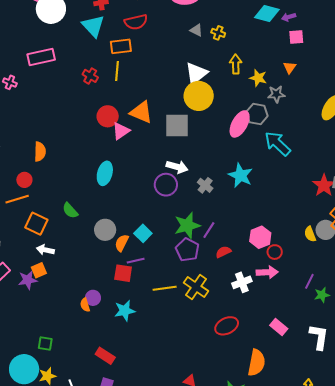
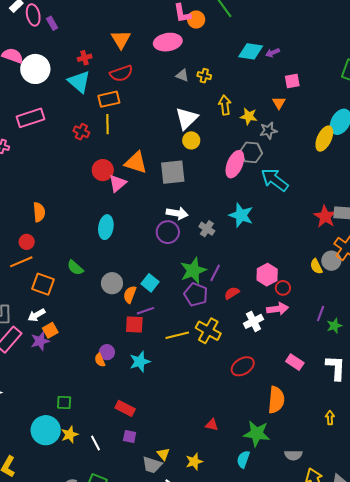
pink square: (296, 37) -> (292, 81), moved
yellow circle: (199, 96) -> (191, 140), size x0.6
white arrow: (45, 250) -> (36, 315), moved, turned -36

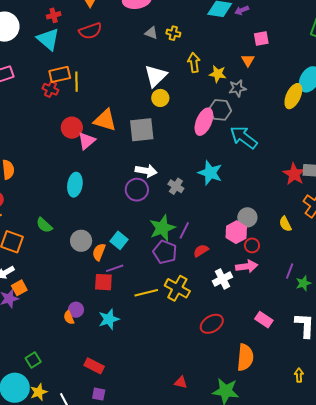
orange rectangle: (109, 99) -> (60, 74), moved
gray circle: (331, 261) -> (247, 217), moved
green square: (64, 402) -> (33, 360), turned -35

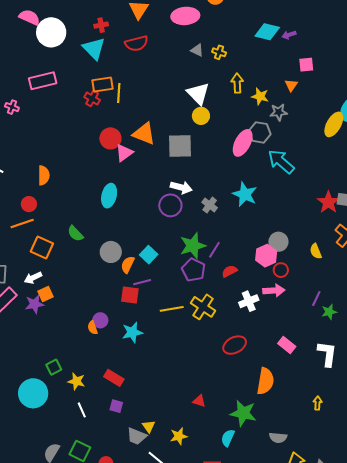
white triangle: (156, 76) -> (198, 94), turned -35
yellow star: (39, 392) -> (76, 381), moved, turned 30

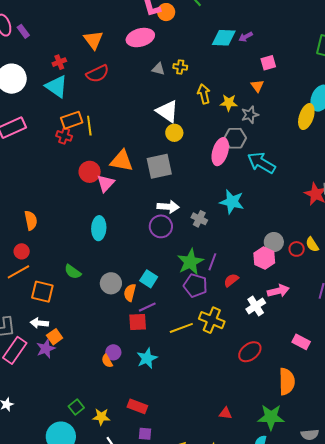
red circle: (281, 270) -> (297, 249), moved
white arrow: (33, 278) -> (39, 323), turned 42

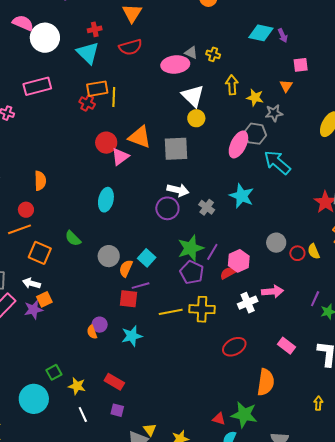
purple arrow: (246, 37) -> (283, 35), turned -96
pink ellipse: (140, 38) -> (175, 65), moved
pink hexagon: (264, 258) -> (239, 261), moved
yellow cross: (212, 320) -> (202, 309), turned -30
red triangle: (225, 413) -> (219, 419), moved

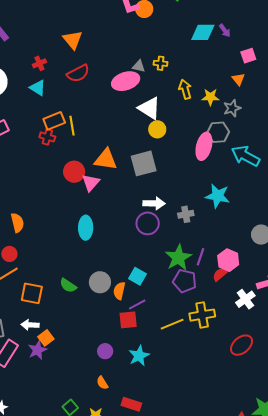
cyan triangle: (88, 53) -> (38, 88), size x0.7
gray cross: (207, 207) -> (186, 214), turned -35
green semicircle: (73, 238) -> (68, 285), moved
orange semicircle: (92, 332) -> (102, 383), moved

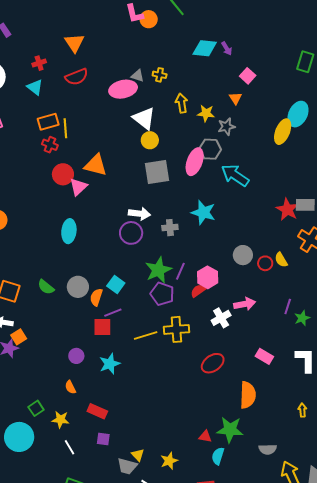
pink square: (248, 56) -> (248, 76), turned -35
red cross: (47, 137) -> (50, 145), moved
gray square: (144, 163) -> (157, 172), moved

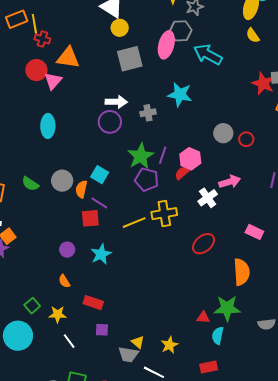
red cross: (50, 145) -> (42, 39), moved
yellow semicircle: (281, 260) -> (253, 35), moved
purple line: (113, 313) -> (99, 203), turned 60

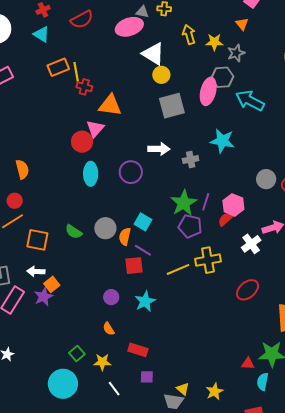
red circle: (36, 70) -> (82, 142), moved
purple circle: (110, 122) -> (131, 172), moved

